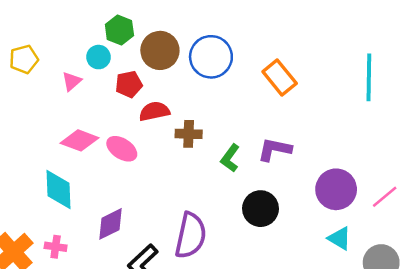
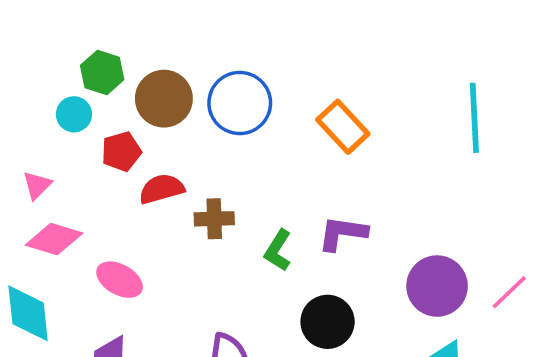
pink triangle: (72, 81) -> (37, 185), moved
pink ellipse: (122, 149) -> (120, 280), moved

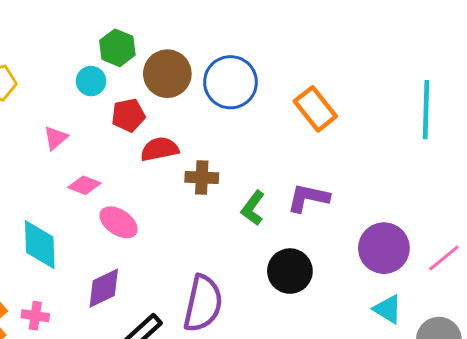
pink diamond: (54, 239) -> (84, 185), moved, size x0.7

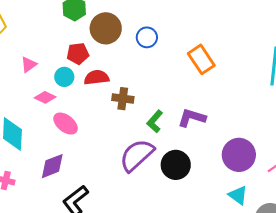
cyan circle: (91, 81) -> (64, 77), moved
blue circle: (231, 82) -> (147, 37), size x0.6
purple semicircle: (203, 303) -> (137, 155), moved, turned -150

